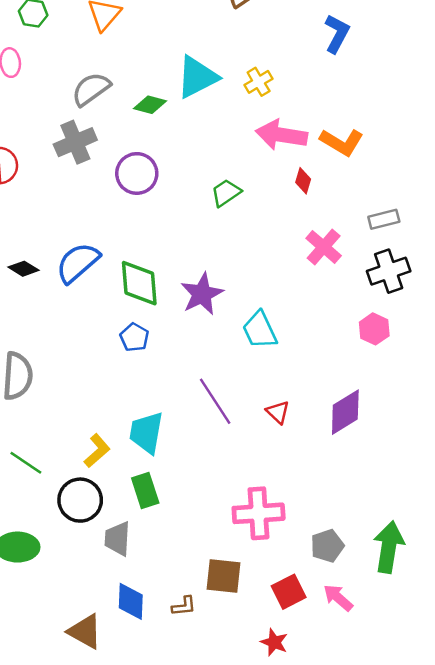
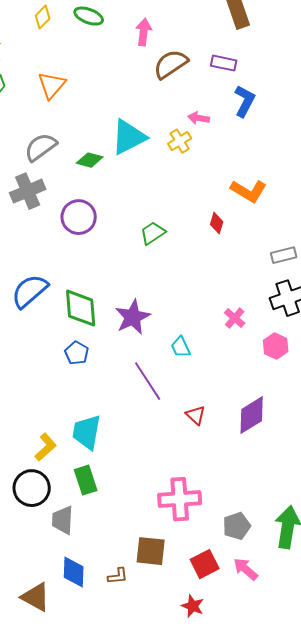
pink arrow: (281, 135) -> (199, 118), moved, size x0.5
pink cross: (324, 247) -> (235, 318), moved, size x0.7
cyan trapezoid: (260, 330) -> (181, 347), size x0.7
purple line: (215, 401) -> (148, 381), moved

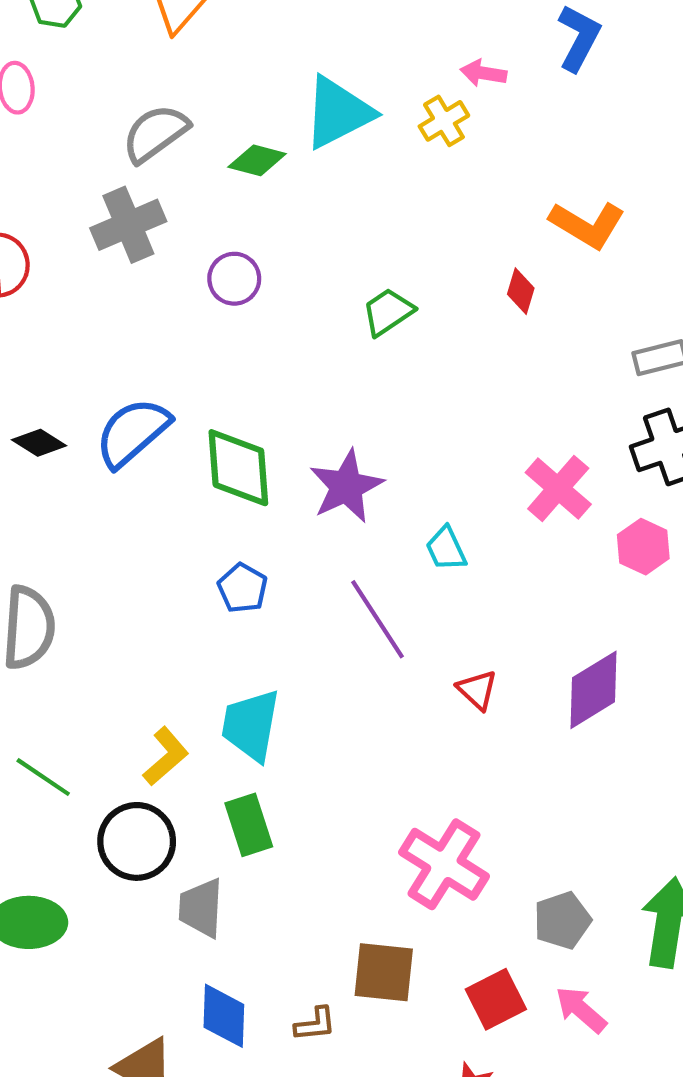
purple circle: (79, 217) -> (234, 279), size x0.7
pink cross: (235, 318) -> (558, 488), size x1.5
blue pentagon: (77, 353) -> (243, 588), moved
pink cross: (180, 499) -> (444, 864), turned 36

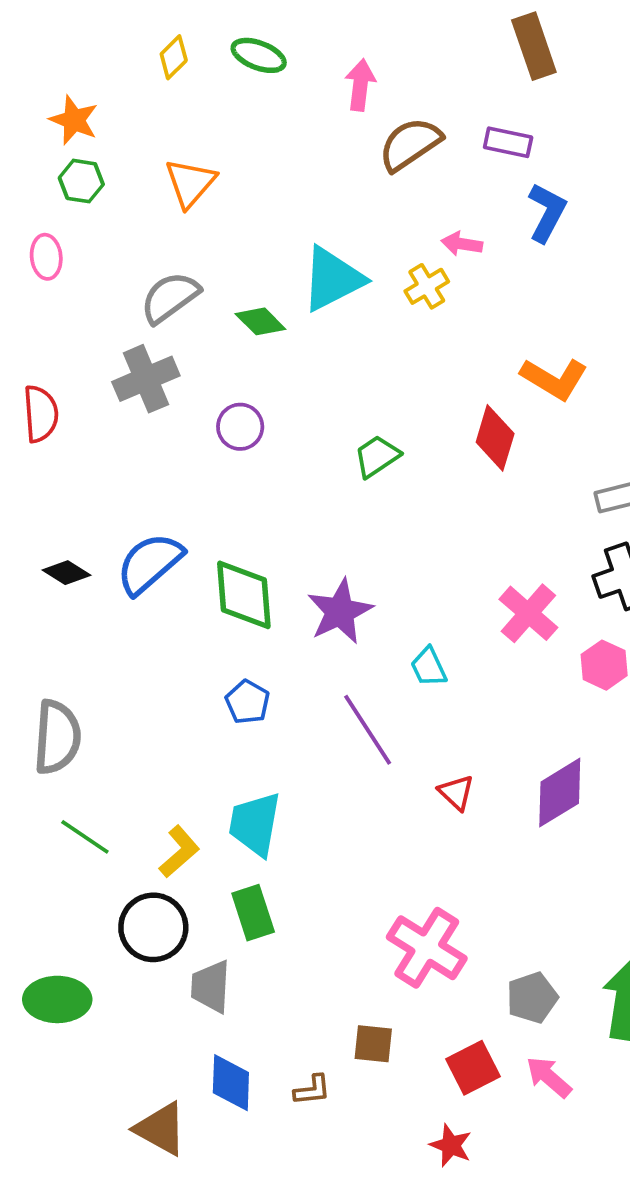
green diamond: (257, 160) -> (260, 321), turned 30
red diamond: (521, 291) -> (495, 438), size x1.6
green line: (43, 777) -> (85, 837), moved
brown square: (384, 972) -> (373, 1044), size x0.7

